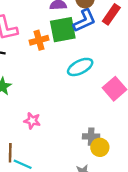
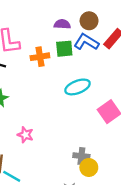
blue L-shape: (84, 21) -> (86, 42), turned -130
green square: (63, 30) -> (64, 49), size x0.7

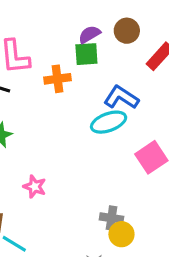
purple semicircle: (62, 24) -> (89, 34), turned -35
blue L-shape: (86, 42) -> (121, 97), moved
green square: (64, 49) -> (86, 54), moved

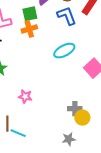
green square: (86, 54) -> (30, 14), moved
blue L-shape: (121, 97) -> (67, 16), moved, turned 45

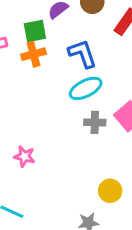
blue L-shape: (67, 16) -> (82, 54), moved
gray cross: (75, 109) -> (95, 122), moved

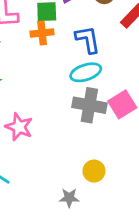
gray cross: (95, 122) -> (89, 105), size x1.6
pink star: (24, 156) -> (19, 127), size x1.4

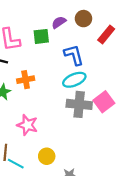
orange cross: (42, 33) -> (26, 80), moved
yellow circle: (94, 171) -> (47, 156), moved

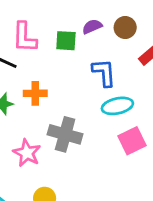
cyan ellipse: (74, 80) -> (117, 106), moved
gray cross: (79, 104) -> (65, 134), moved

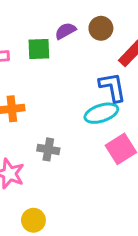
blue L-shape: (104, 73) -> (112, 87), moved
gray cross: (65, 134) -> (48, 149), size x0.6

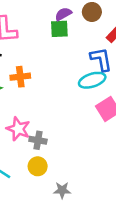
green square: (39, 49) -> (59, 29), moved
gray cross: (48, 149) -> (38, 140), moved

